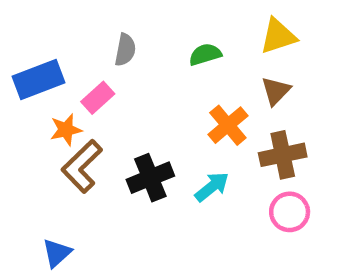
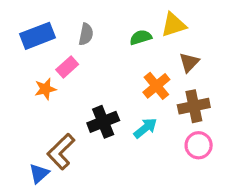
yellow triangle: (278, 36) -> (174, 25), moved
blue rectangle: (38, 80) -> (38, 36), moved
brown L-shape: (82, 166) -> (61, 152), moved

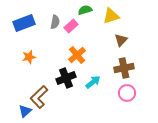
green semicircle: (141, 37) -> (85, 10), moved
pink rectangle: (67, 67) -> (71, 26), moved
orange cross: (156, 86) -> (77, 55), moved

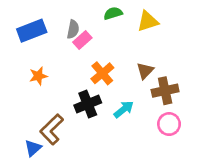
pink rectangle: (71, 26) -> (82, 40), moved
brown triangle: (121, 40) -> (145, 71), moved

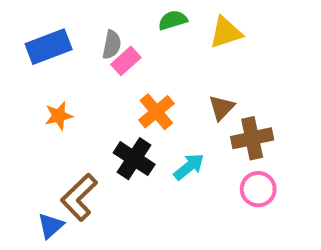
black cross: (88, 104) -> (134, 159), turned -35

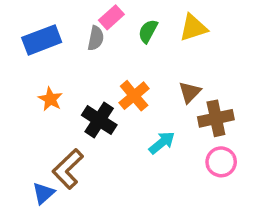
green semicircle: (173, 20) -> (148, 31), moved, turned -45
pink rectangle: (126, 61) -> (111, 17), moved
orange star: (59, 116) -> (50, 99), turned -30
black cross: (134, 159) -> (99, 120), moved

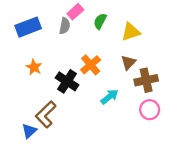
yellow triangle: (193, 28) -> (131, 32), moved

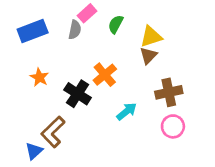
brown triangle: (128, 62) -> (148, 56), moved

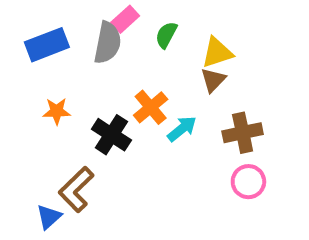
gray semicircle: (75, 30) -> (108, 43), size x1.5
orange star: (39, 77) -> (57, 111), turned -30
cyan arrow: (127, 111) -> (182, 129), moved

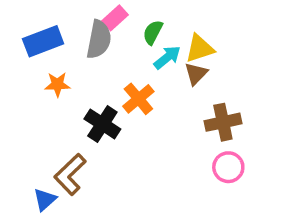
orange star: (57, 111) -> (57, 84), moved
cyan arrow: (182, 129) -> (167, 57), moved

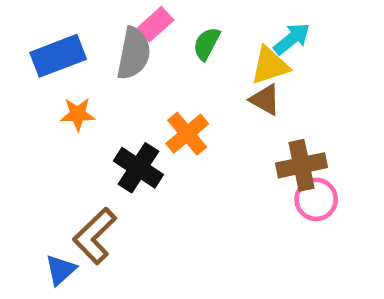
cyan arrow: (167, 57) -> (292, 39), moved
brown triangle: (196, 74) -> (265, 100), turned -45
pink circle: (228, 167) -> (316, 199), moved

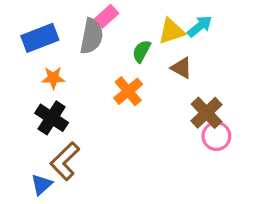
green semicircle: (207, 44) -> (141, 51), moved
yellow triangle: (270, 66) -> (171, 31), moved
brown cross: (302, 165) -> (206, 113), turned -32
black cross: (138, 168) -> (52, 118), moved

